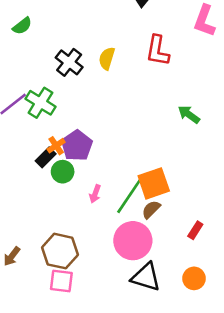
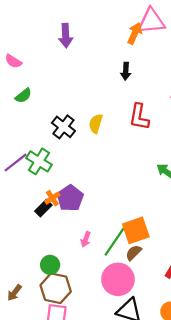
green circle: (63, 172) -> (50, 265), moved

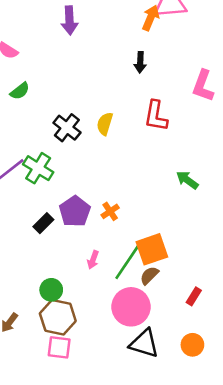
orange cross: (52, 198) -> (110, 211), moved

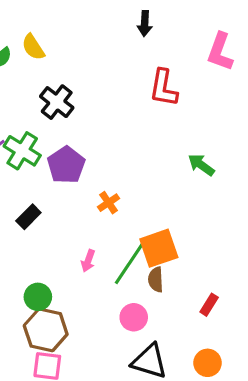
yellow semicircle: (105, 124) -> (33, 47), moved, turned -50
purple pentagon: (75, 211) -> (66, 165), moved
brown semicircle: (149, 275) -> (156, 280), turned -48
pink circle: (131, 307) -> (134, 317), size x0.6

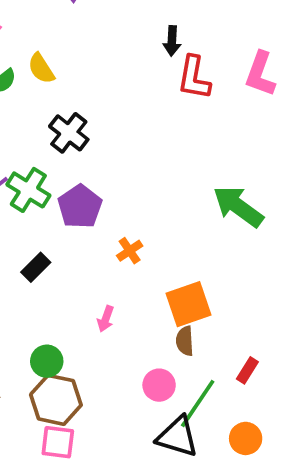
red L-shape: (164, 88) -> (194, 78), moved
green arrow: (201, 165) -> (238, 207), size x1.6
green line: (129, 264) -> (198, 403), moved

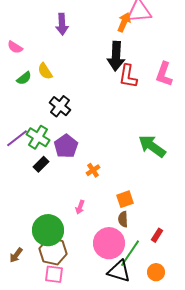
black arrow: (172, 41) -> (116, 56), size x1.8
black rectangle: (36, 267) -> (41, 164), moved
orange square: (188, 304) -> (125, 199), size x0.7
green circle: (47, 361) -> (48, 230), size x1.8
pink circle: (159, 385) -> (109, 243), size x1.8

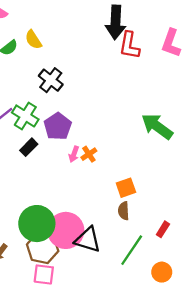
pink arrow: (80, 207) -> (74, 154), moved
pink circle: (109, 243) -> (66, 230), moved
black triangle: (119, 271) -> (88, 240), moved

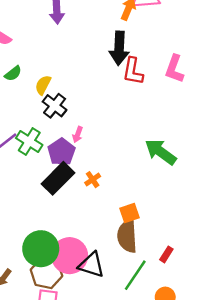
yellow semicircle: (33, 40) -> (43, 85), moved, turned 60
black rectangle: (29, 147) -> (58, 178), moved, size x1.8
pink arrow: (74, 154) -> (78, 135), moved
brown semicircle: (124, 211) -> (127, 236), size x1.8

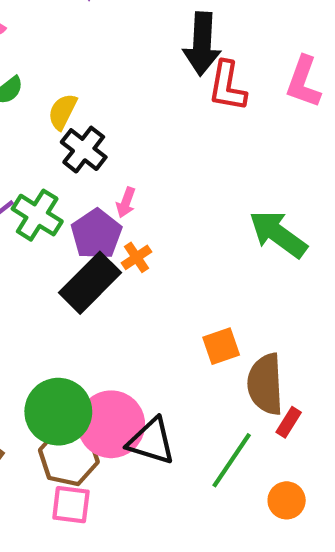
orange cross: (93, 180) -> (136, 257), moved
brown semicircle: (127, 236) -> (265, 384), moved

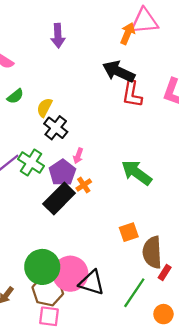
black arrow: (202, 44) -> (119, 72), turned 112
green arrow: (278, 234) -> (137, 173), moved

